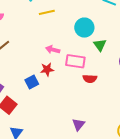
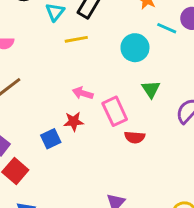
cyan circle: (84, 28) -> (135, 48), moved
pink rectangle: (75, 61) -> (115, 111), turned 54

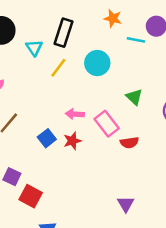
yellow line: (76, 39) -> (58, 68), turned -30
cyan circle: (135, 48) -> (97, 63), moved
blue square: (51, 139) -> (47, 138), moved

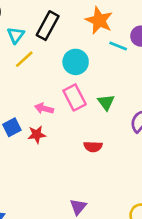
orange star: (113, 18) -> (99, 20), size x1.5
yellow line: (58, 68) -> (24, 59), moved
pink rectangle: (107, 124) -> (75, 97), moved

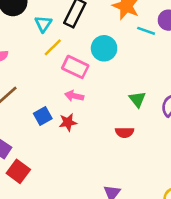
pink rectangle: (75, 97) -> (75, 67), moved, turned -35
green triangle: (106, 102) -> (137, 99), moved

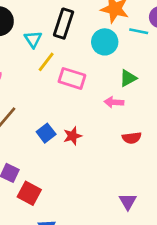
cyan circle: (104, 48) -> (105, 42), moved
pink arrow: (74, 96) -> (114, 102), moved
green triangle: (137, 99) -> (128, 78), moved, turned 48

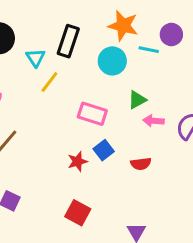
pink rectangle: (72, 78) -> (92, 114), moved
pink arrow: (114, 102) -> (153, 121), moved
blue square: (46, 133) -> (104, 150), moved
red square: (29, 193) -> (78, 213), moved

